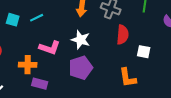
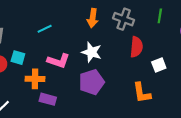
cyan square: (13, 20) -> (18, 58), moved
white square: (144, 52) -> (159, 65), turned -32

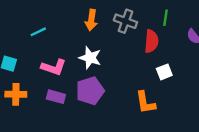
red semicircle: (136, 47) -> (151, 41), moved
orange cross: (35, 79) -> (16, 94), moved
purple rectangle: (48, 99) -> (56, 97), moved

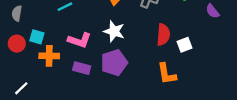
red semicircle: (151, 41) -> (163, 35), moved
orange cross: (16, 94) -> (49, 56), moved

